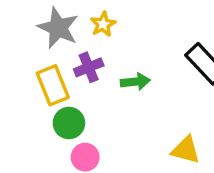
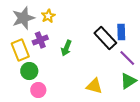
gray star: (58, 28) -> (23, 18), turned 30
green arrow: (135, 82) -> (66, 48), turned 119

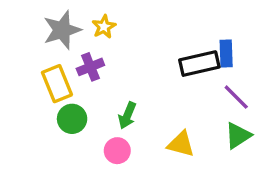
black rectangle: (105, 38) -> (199, 64), turned -60
green arrow: (66, 48) -> (127, 115), moved
pink circle: (38, 90) -> (117, 151), moved

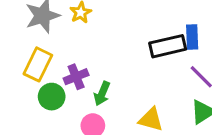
purple cross: (90, 67) -> (76, 77), moved
yellow rectangle: (57, 84) -> (38, 64), turned 48

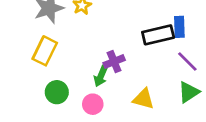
purple cross: (76, 77) -> (114, 62), moved
green circle: (52, 97) -> (57, 92), moved

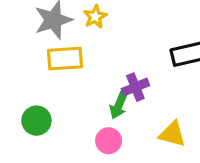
yellow rectangle: (45, 51) -> (65, 59), moved, turned 60
green circle: (57, 92) -> (36, 121), moved

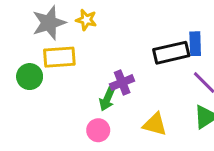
yellow star: (95, 17) -> (86, 20), turned -30
green circle: (36, 121) -> (30, 77), moved

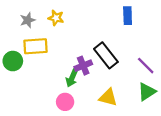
gray star: (49, 23) -> (28, 20), size x0.6
blue rectangle: (195, 44) -> (128, 16), moved
black rectangle: (171, 53) -> (106, 55), moved, turned 65

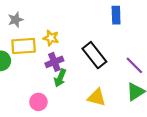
yellow star: (56, 18) -> (51, 38), moved
purple cross: (83, 66) -> (54, 62), moved
pink circle: (65, 102) -> (38, 102), moved

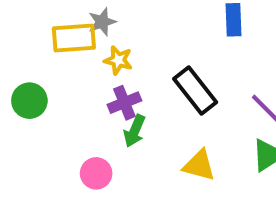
gray star: (16, 20) -> (102, 22), moved
yellow rectangle: (24, 46) -> (74, 38), moved

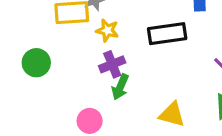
black rectangle: (195, 91) -> (167, 34), moved, turned -60

